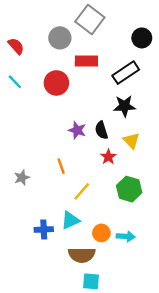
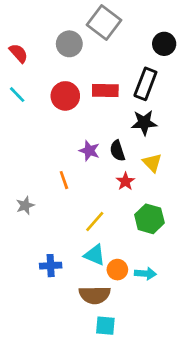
red rectangle: (86, 61) -> (105, 91), moved
black rectangle: (126, 73) -> (145, 84), turned -35
orange line: (61, 166) -> (64, 180), moved
cyan triangle: (70, 220) -> (95, 255), moved, turned 48

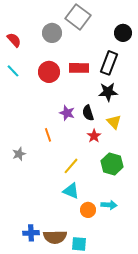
blue cross: (51, 266) -> (31, 233), moved
orange circle: (117, 270) -> (88, 210), moved
brown semicircle: (95, 295) -> (55, 237), moved

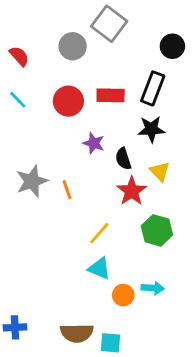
purple star: (67, 113) -> (94, 143), moved
red star: (94, 136) -> (132, 191), size x1.5
gray star: (19, 154) -> (32, 181), moved, size x1.6
blue cross: (31, 233) -> (15, 327), moved

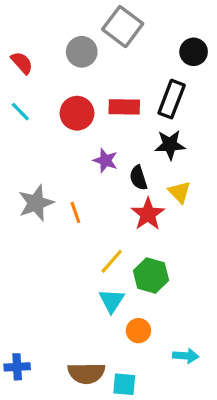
green hexagon: (157, 230) -> (151, 275), moved
cyan triangle: (99, 268) -> (112, 301), turned 40
cyan arrow: (153, 288) -> (186, 356), moved

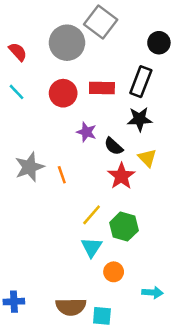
gray circle: (82, 52) -> (67, 43), size x1.4
black semicircle: (138, 178) -> (114, 146), turned -30

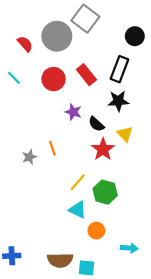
red semicircle: (18, 52) -> (25, 44), moved
red rectangle: (102, 88) -> (86, 75), turned 50
gray star: (29, 167) -> (29, 157), moved, size x0.6
cyan triangle: (92, 247) -> (78, 210), turned -36

